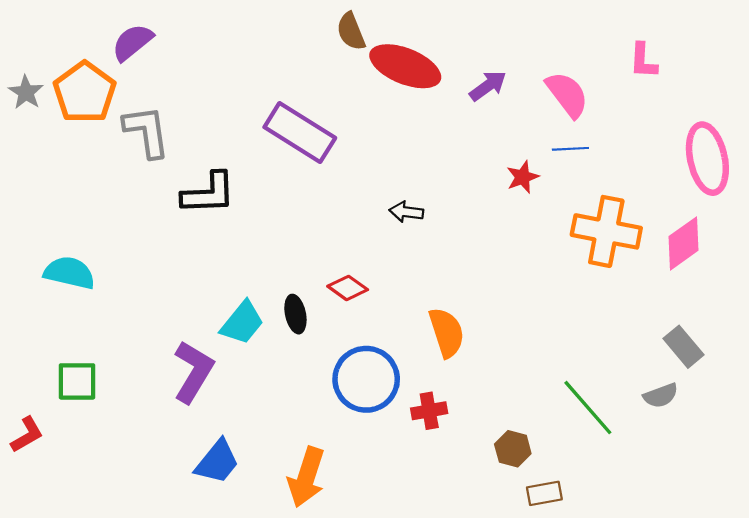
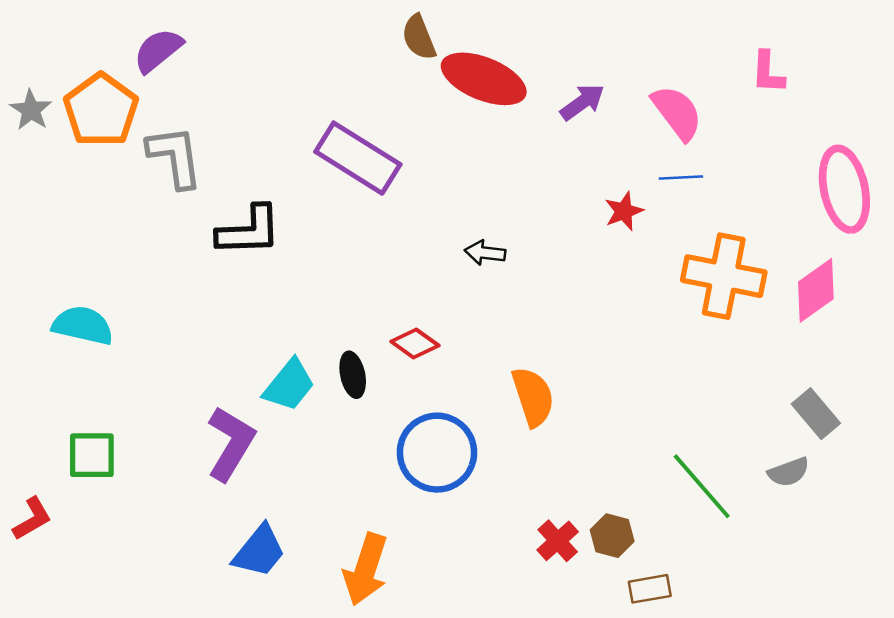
red cross: (429, 411) -> (558, 541), moved, turned -32

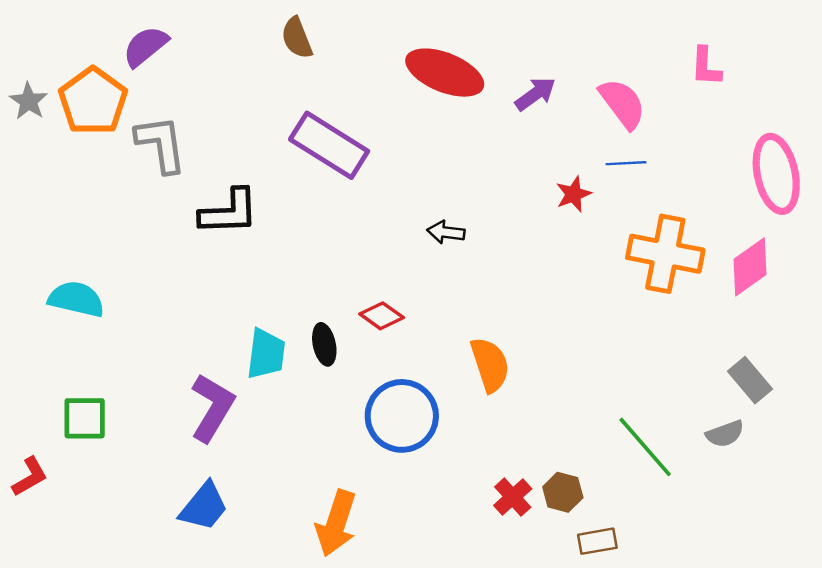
brown semicircle: (419, 37) -> (297, 38), moved
cyan trapezoid: (289, 385) -> (266, 354), turned -32
blue trapezoid: (259, 551) -> (204, 507), moved

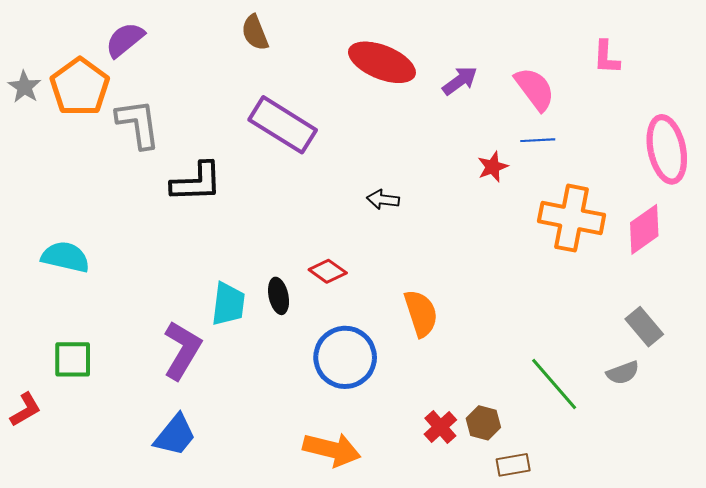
orange arrow: (336, 523) -> (332, 450), moved, turned -94

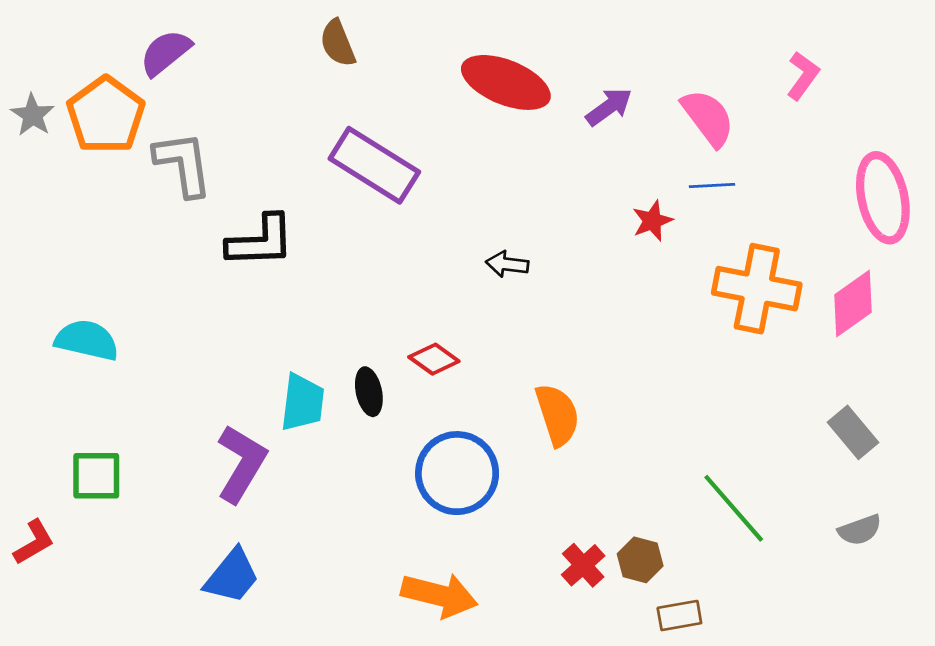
pink L-shape: (606, 57) -> (803, 76), turned -147
gray semicircle: (623, 373) -> (860, 530), moved

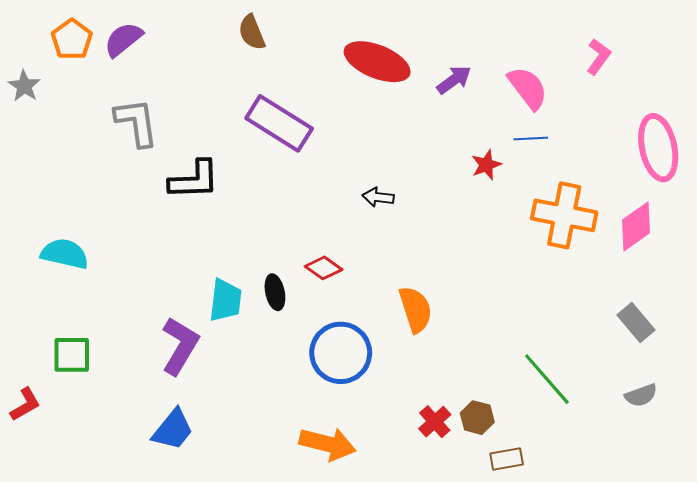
orange pentagon: (106, 115) -> (72, 39), moved, size x0.7

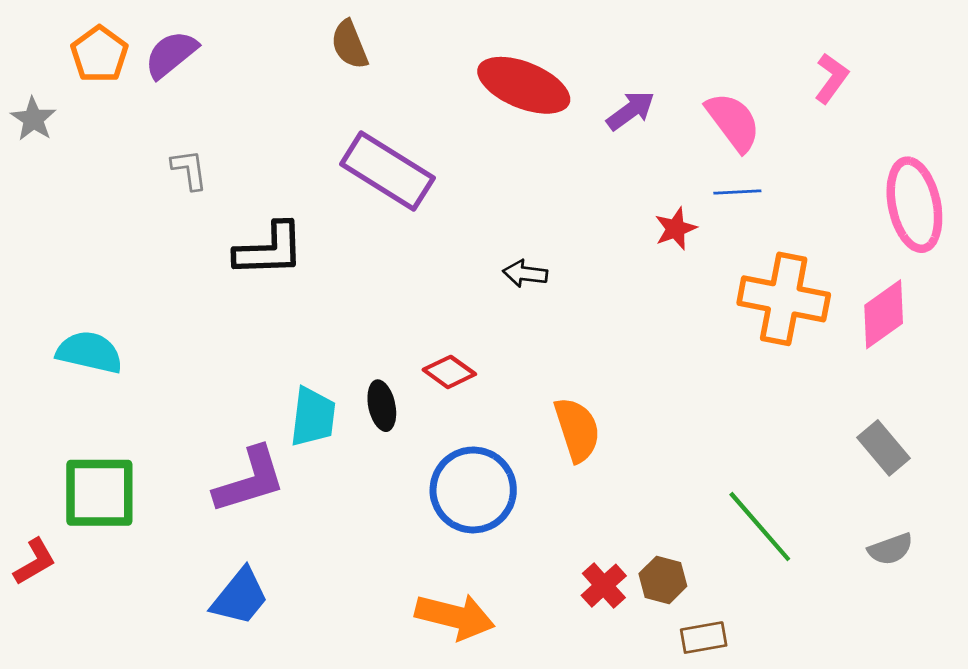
gray L-shape: (136, 122) -> (189, 170), size x0.6
purple L-shape: (180, 346) -> (250, 480), turned 42
green square: (72, 355) -> (99, 493), size x1.4

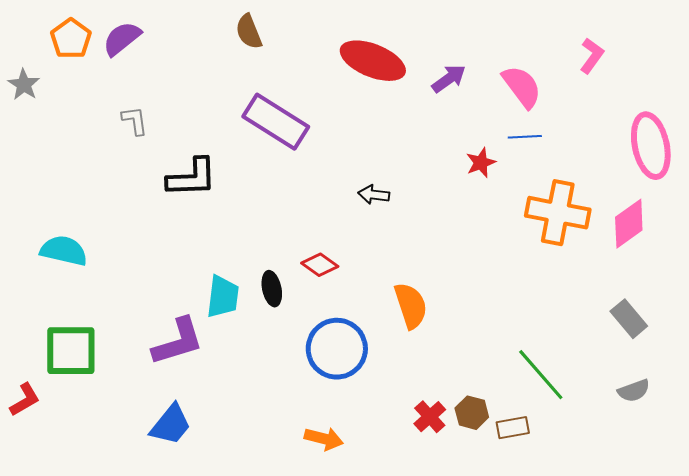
orange arrow: (455, 616) -> (324, 439), size x0.7
brown rectangle: (704, 638) -> (513, 428), moved

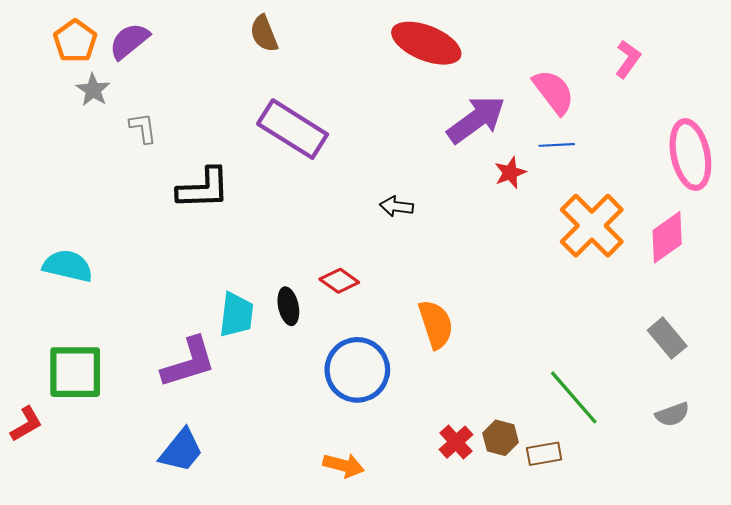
red ellipse: (373, 61) -> (426, 43), moved
purple arrow: (449, 79) -> (476, 120), moved, size x1.6
gray star: (24, 85) -> (93, 90), moved
orange cross: (558, 213) -> (592, 226), turned 34

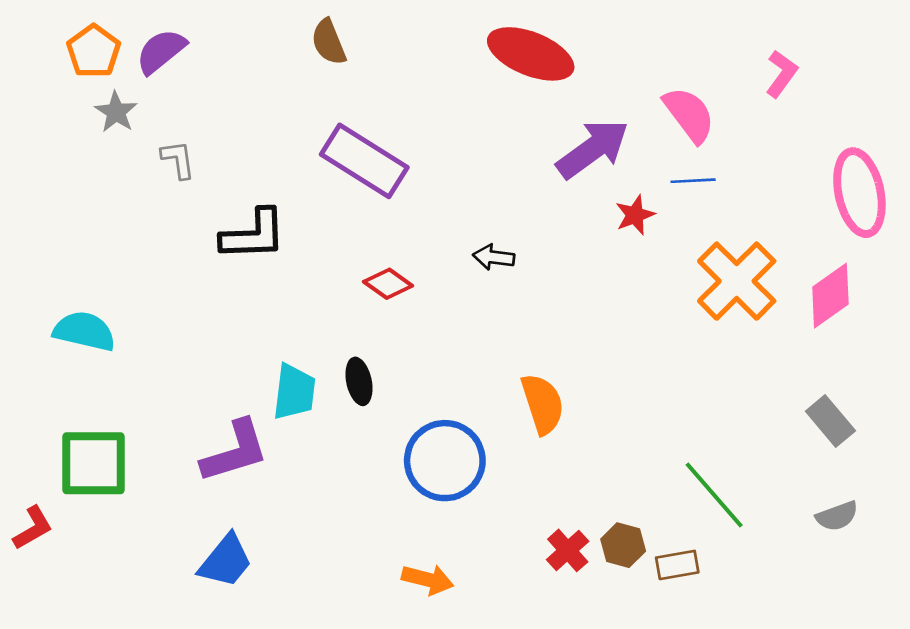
red diamond: (339, 281) -> (388, 284), moved

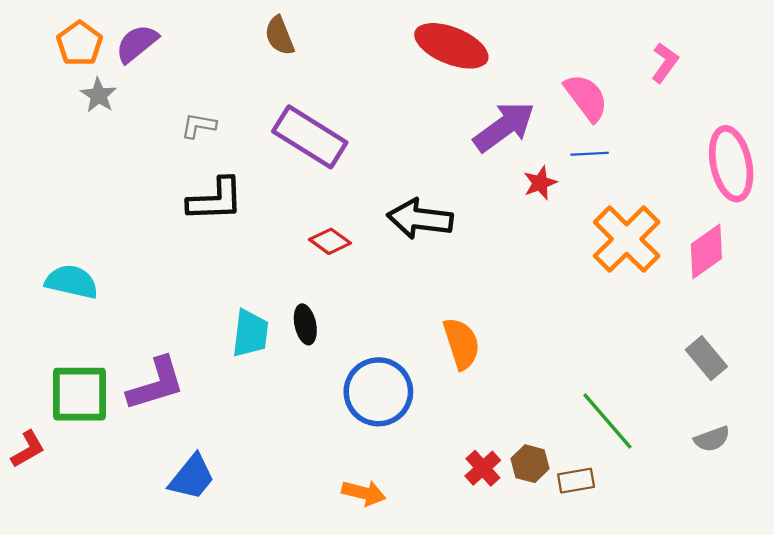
gray L-shape: (178, 160) -> (199, 126), moved, turned -72
black arrow: (494, 257) -> (420, 219), size x1.8
purple L-shape: (235, 451) -> (156, 384), moved

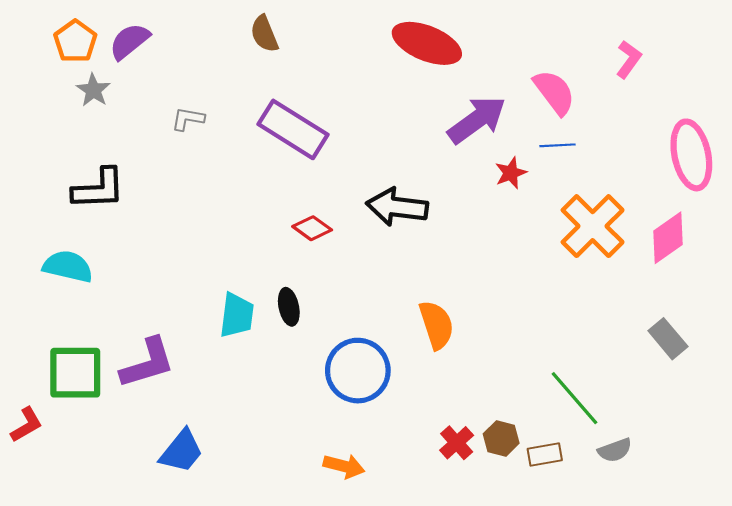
black L-shape: (215, 200) -> (99, 189), moved
gray semicircle: (712, 439) -> (615, 450), moved

